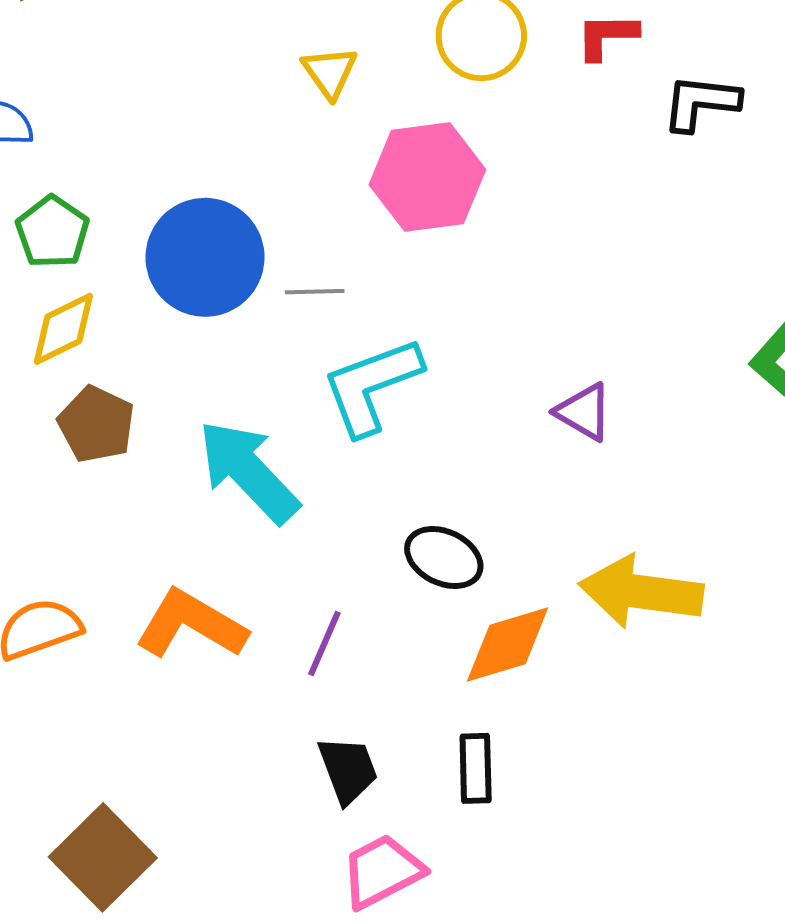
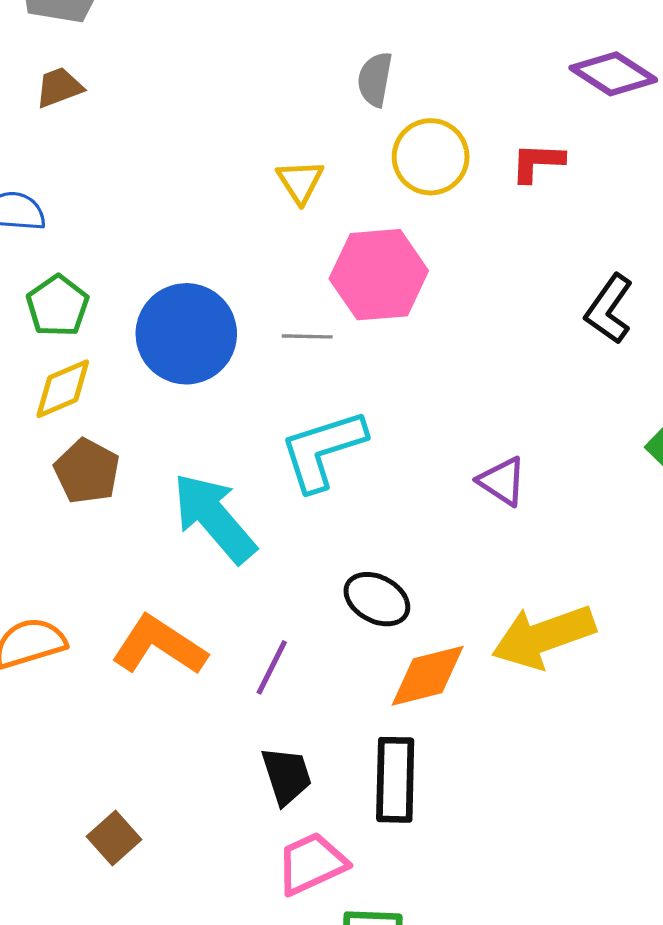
black L-shape: (701, 103) -> (609, 309), moved, turned -64
gray line: (315, 292) -> (307, 336), moved
yellow arrow: (641, 592) -> (543, 637), turned -30
black rectangle: (476, 768) -> (395, 780), size x1.4
brown square: (103, 857) -> (114, 838), moved, size x0.6

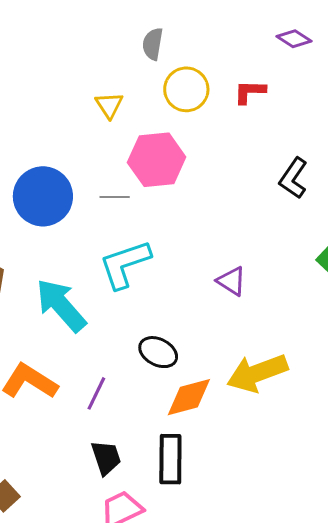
purple diamond: (613, 74) -> (294, 39), size x0.7

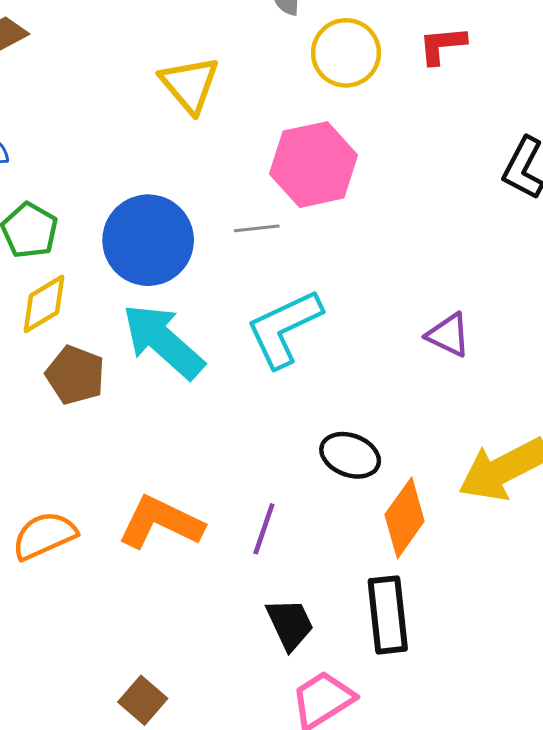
yellow triangle: (109, 105) -> (190, 85), moved, size x1.4
cyan arrow: (61, 305) -> (163, 341), moved
orange diamond: (189, 397) -> (405, 518), turned -33

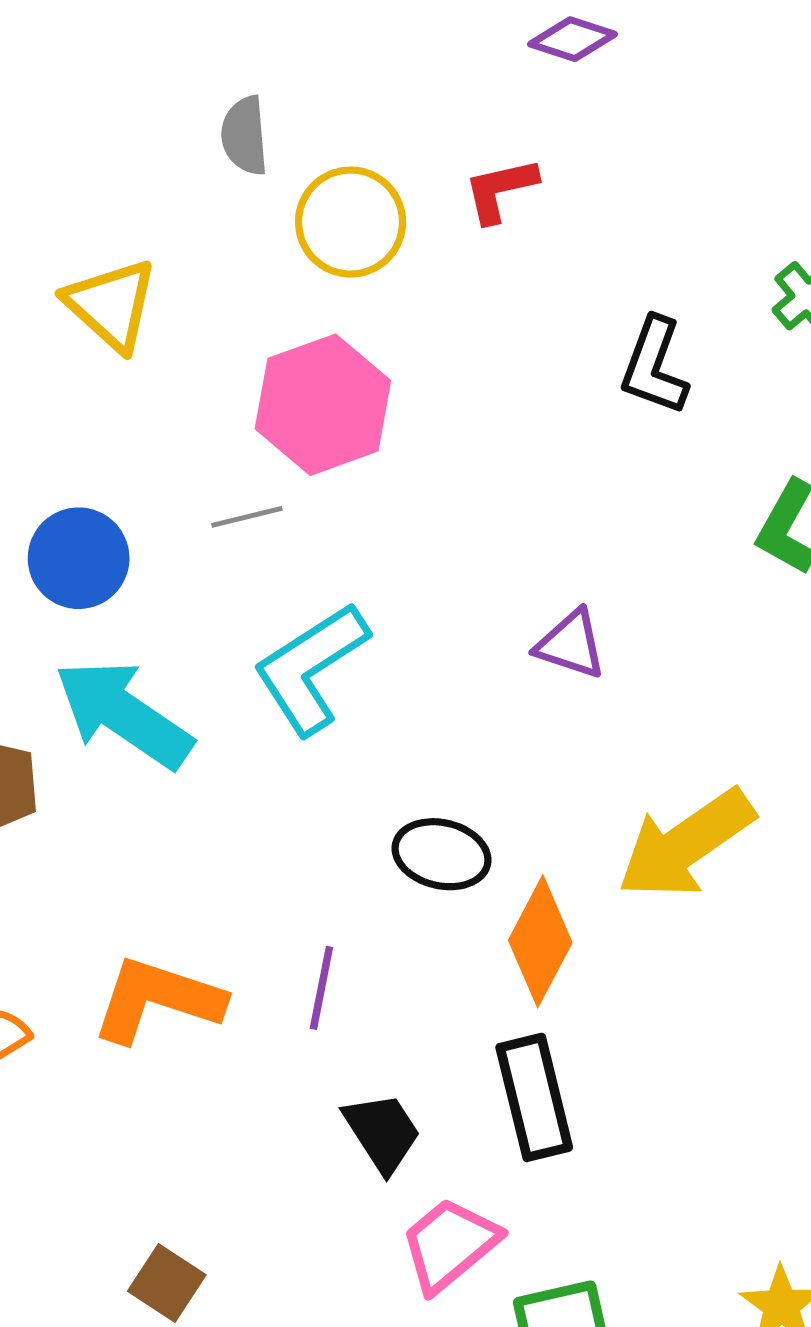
blue circle: (148, 240) -> (79, 558), size x0.7

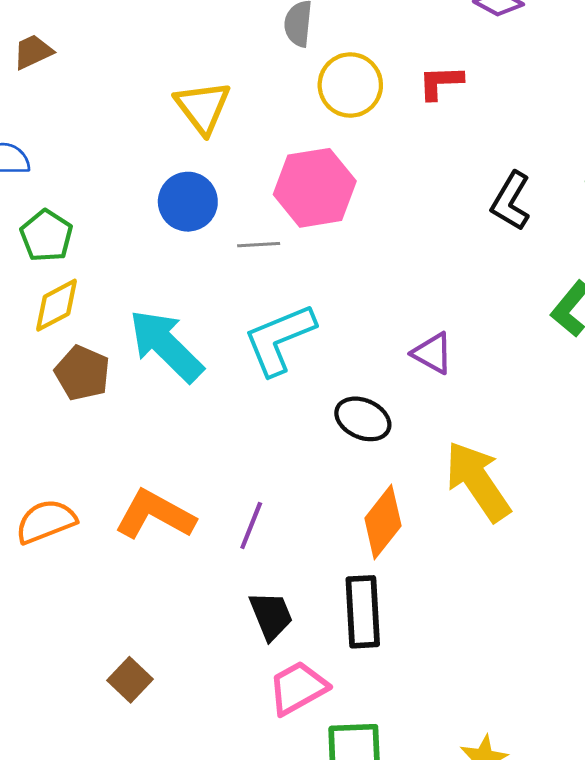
blue circle: (79, 558) -> (188, 202), moved
yellow arrow: (686, 844) -> (478, 481), turned 80
black ellipse: (441, 854) -> (363, 419), moved

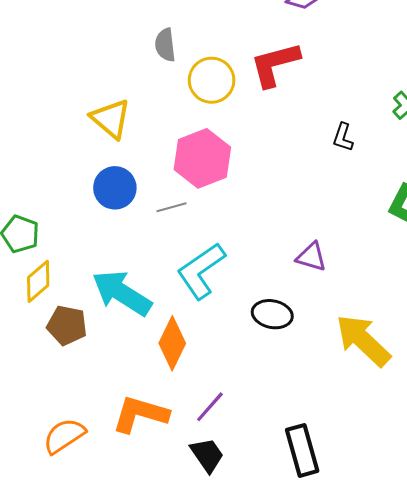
red L-shape: (441, 82) -> (275, 64), size x1.6
black L-shape: (511, 201) -> (343, 137), size x0.7
orange diamond: (383, 522) -> (172, 343), moved
purple line: (251, 525) -> (210, 407), turned 32
black trapezoid: (271, 616) -> (207, 455), moved

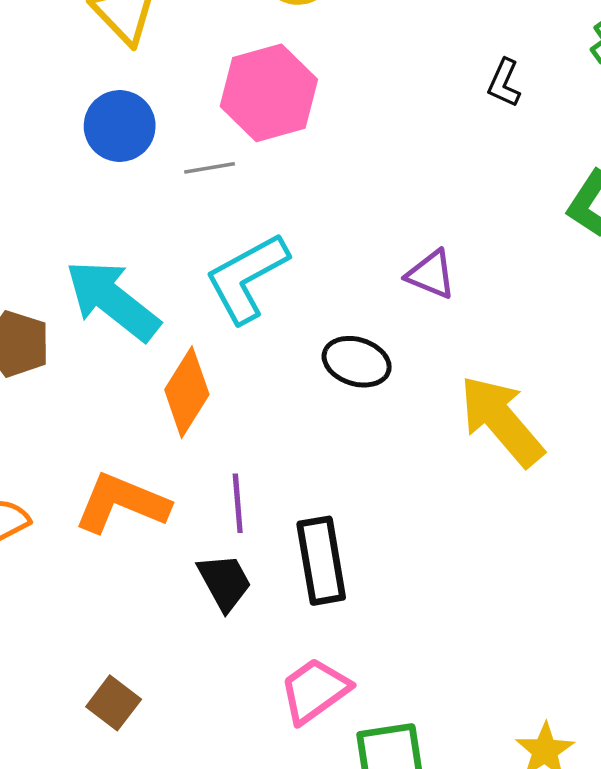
purple line: (210, 407) -> (238, 503), turned -52
black rectangle: (302, 450) -> (321, 561), moved

